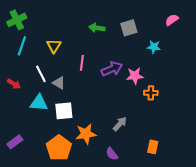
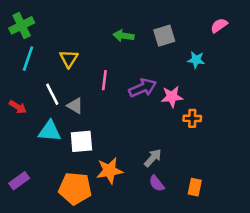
orange pentagon: (59, 148) -> (75, 188), turned -30
purple semicircle: (112, 154) -> (157, 183), moved

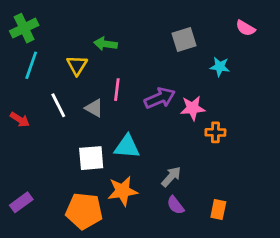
pink semicircle: (219, 25) -> (245, 28), turned -114
green arrow: (124, 36) -> (105, 44), moved
gray triangle: (75, 106) -> (94, 108), moved
cyan triangle: (50, 131) -> (127, 147), moved

